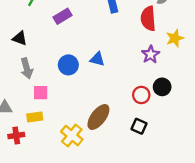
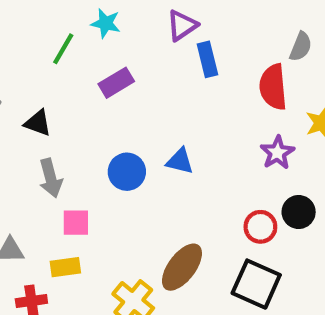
black square: (139, 126) -> (256, 284), size x1.6

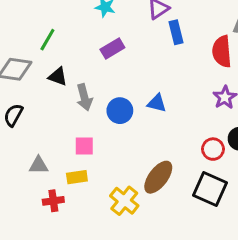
green line: (63, 49) -> (47, 40), moved
gray arrow: (51, 178) -> (84, 97), moved

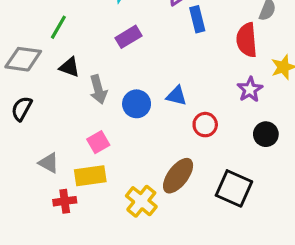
pink square: (84, 146) -> (98, 142), turned -30
red circle: (213, 149) -> (205, 125), moved
gray triangle: (39, 165) -> (49, 163), turned 30
yellow rectangle: (77, 177) -> (90, 176), size x1.4

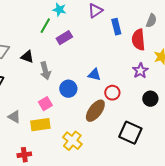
blue rectangle: (197, 19) -> (116, 27), moved
green line: (58, 27) -> (45, 26), moved
blue circle: (137, 104) -> (68, 89), moved
brown ellipse: (178, 176) -> (95, 111), moved
red cross: (65, 201) -> (24, 155), moved

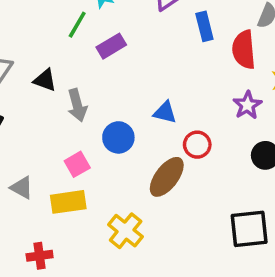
black square: (130, 133) -> (249, 229), moved, turned -30

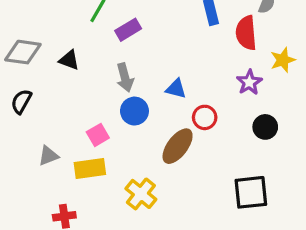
gray arrow: (77, 105) -> (125, 78), moved
gray triangle: (22, 188) -> (48, 156), turned -50

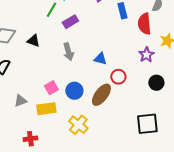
blue circle: (134, 111) -> (74, 91), moved

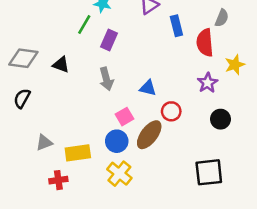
purple rectangle: (70, 22) -> (109, 40), turned -35
pink square: (51, 88) -> (125, 117), moved
blue circle: (74, 91) -> (117, 141), moved
red cross: (30, 139) -> (58, 180), moved

